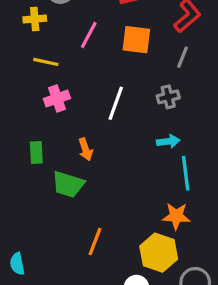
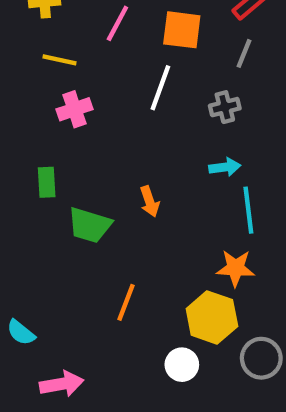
white line: (116, 103) -> (160, 88), moved
orange arrow: (86, 149) -> (150, 202), moved
cyan semicircle: (17, 264) -> (21, 332), turned -40

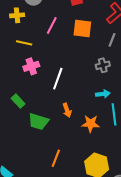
white line: (160, 88) -> (58, 79), moved
green rectangle: (47, 182) -> (18, 101), turned -40
orange star: (236, 268) -> (91, 124), moved

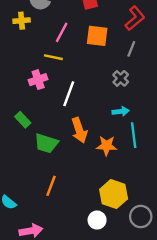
yellow line: (24, 43) -> (53, 57), moved
gray cross: (103, 65) -> (121, 78), turned -32
orange arrow: (67, 110) -> (79, 130), size x1.5
orange line: (56, 158) -> (51, 186), moved

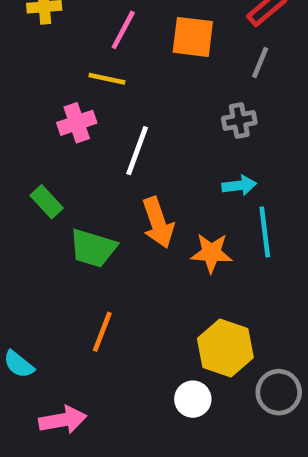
gray cross: (121, 78) -> (239, 120), turned 35

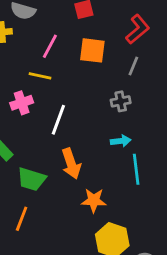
orange star: (211, 253) -> (94, 200), moved
orange line: (102, 332) -> (22, 219), moved

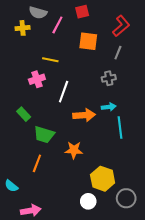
pink line: (50, 46) -> (57, 25), moved
orange arrow: (71, 164) -> (84, 115), moved, turned -75
orange star: (94, 200) -> (74, 150), moved

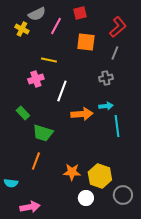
gray semicircle: (38, 13) -> (37, 14), turned -42
yellow cross: (23, 28) -> (22, 29), turned 32
orange star: (74, 150) -> (72, 172), moved
cyan semicircle: (11, 186) -> (11, 183), turned -32

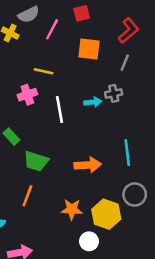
white line: (62, 91) -> (59, 109), turned -30
cyan arrow: (106, 106) -> (93, 102), moved
orange arrow: (82, 114) -> (88, 165), moved
gray circle: (123, 195) -> (135, 195), moved

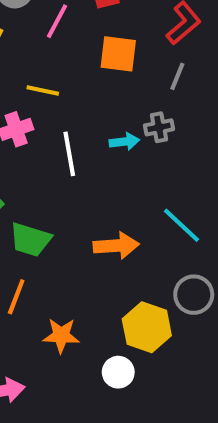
cyan line: (127, 153) -> (181, 225), turned -40
orange star: (72, 209) -> (61, 335), moved

